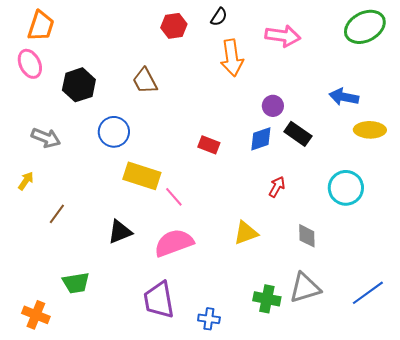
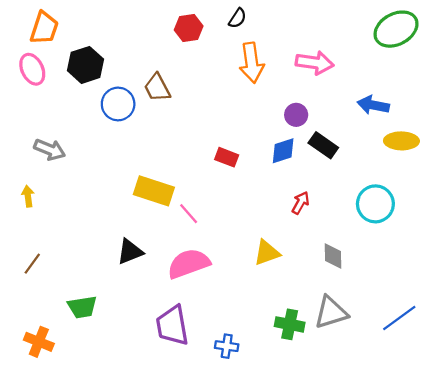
pink arrow: (283, 36) -> (315, 63), moved
black hexagon: (79, 85) -> (85, 65), moved
blue circle: (114, 132) -> (118, 104), moved
yellow arrow: (26, 181) -> (28, 196), turned -42
brown line: (57, 214) -> (32, 264), moved

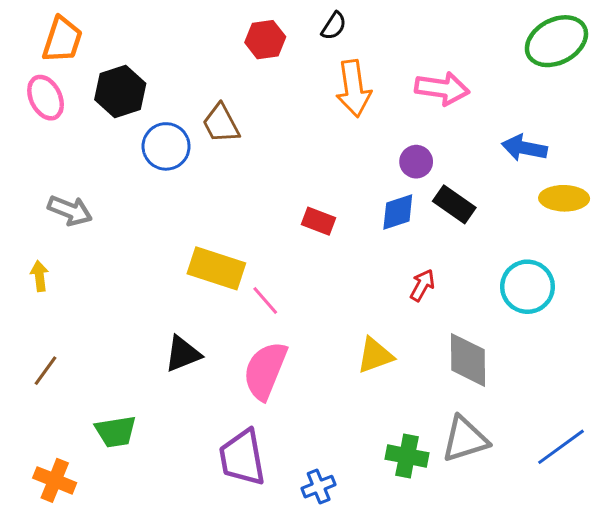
gray diamond: (333, 256) -> (468, 360), size x1.5
pink semicircle: (189, 264) -> (265, 371), turned -48
blue cross: (227, 346) -> (319, 487), turned -30

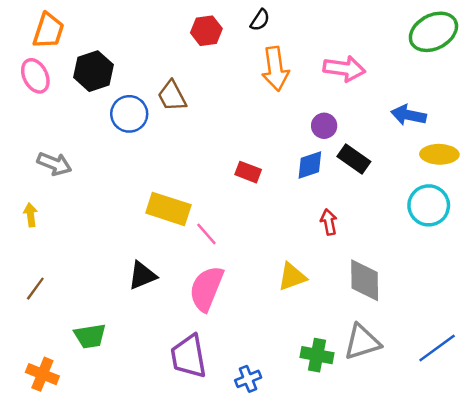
red arrow: (422, 285) -> (329, 222), turned -40
cyan circle: (527, 287) -> (429, 205), moved

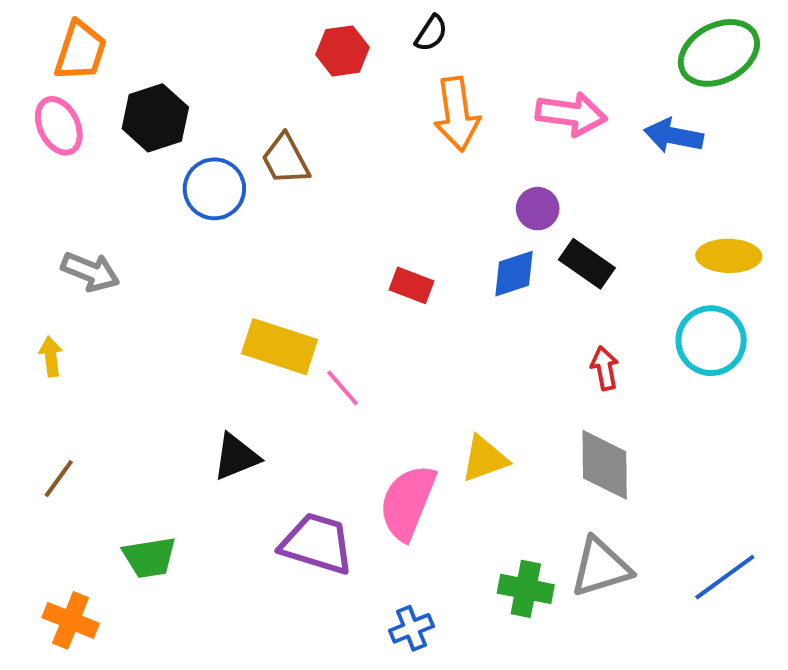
blue arrow: (409, 115) -> (674, 136), moved
red arrow: (329, 222) -> (605, 368), moved
pink semicircle: (206, 289) -> (408, 502), moved
purple trapezoid: (189, 356) -> (317, 544), moved, turned 117

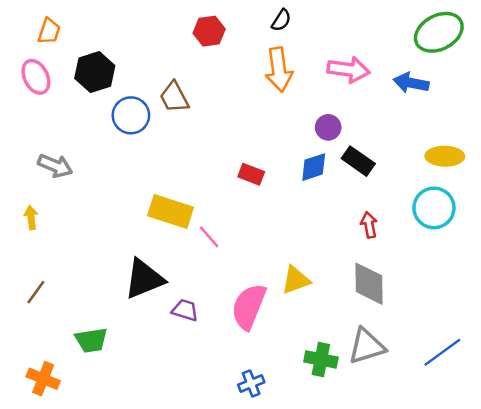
black semicircle: (431, 33) -> (281, 20), moved
orange trapezoid: (80, 51) -> (49, 31), size x0.7
black triangle: (236, 457) -> (144, 279), size x1.4
purple trapezoid: (317, 544) -> (185, 310), moved, size x0.6

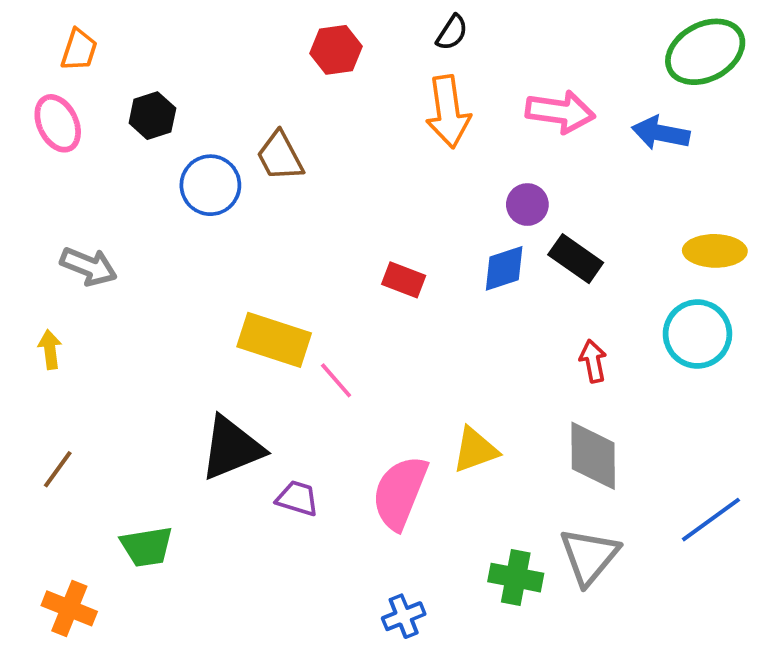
black hexagon: (95, 72) -> (152, 116), size x0.7
gray triangle: (367, 346) -> (589, 556), turned -33
blue line: (442, 352) -> (711, 520), moved

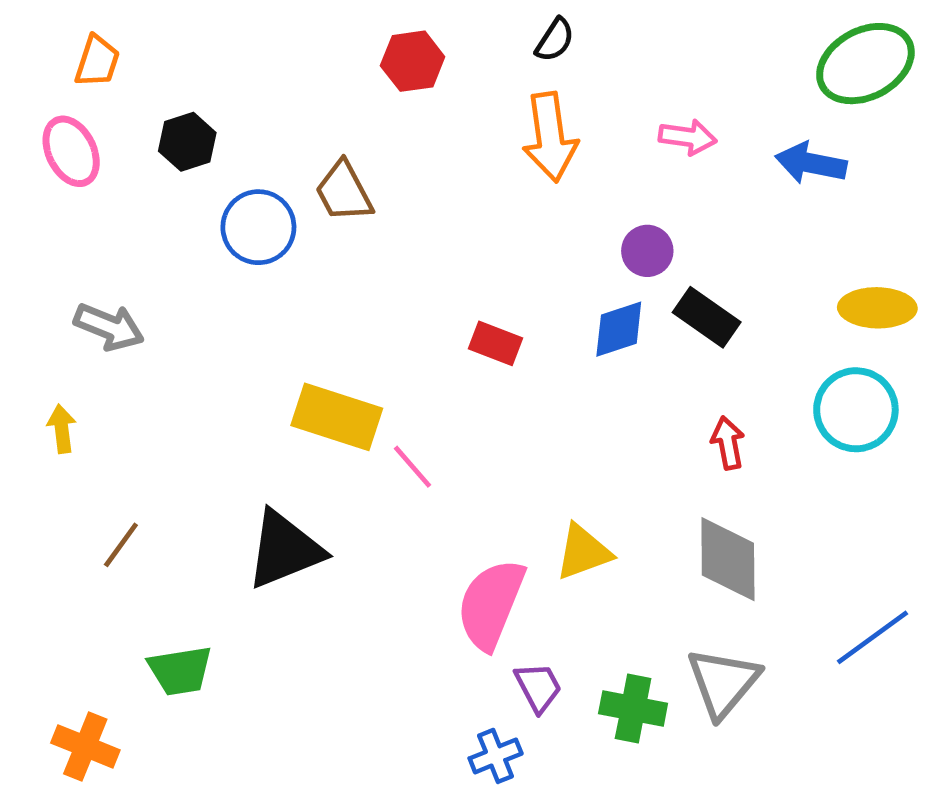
pink arrow: (560, 112) -> (688, 137), size x0.7
brown line: (58, 469) -> (121, 545), moved
purple trapezoid: (297, 498) -> (538, 687), moved, turned 45

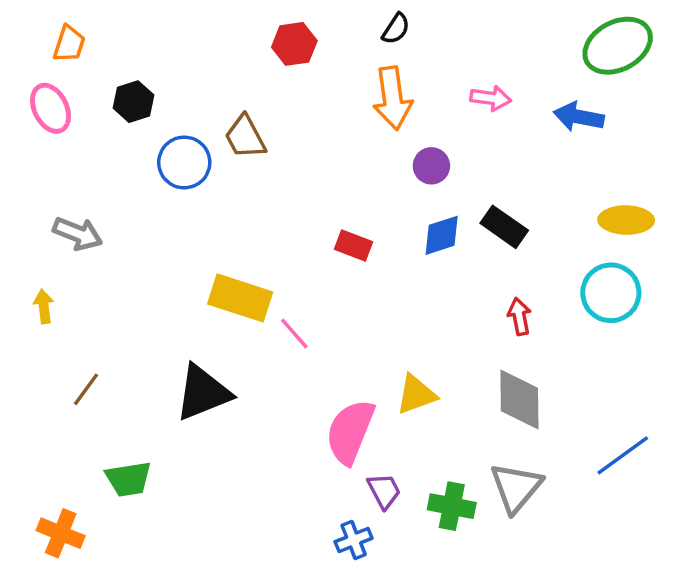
purple circle: (647, 251) -> (431, 166), moved

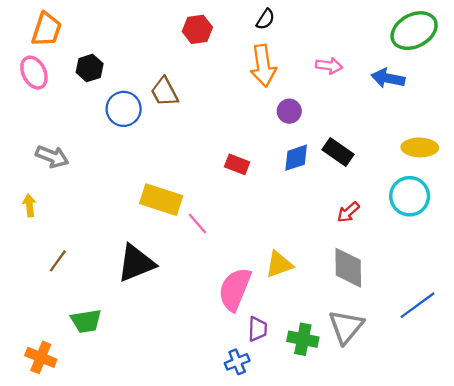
orange trapezoid: (69, 44) -> (46, 29), size x1.4
red arrow: (519, 317) -> (348, 212), turned -120
purple trapezoid: (384, 491) -> (258, 329), turned 30

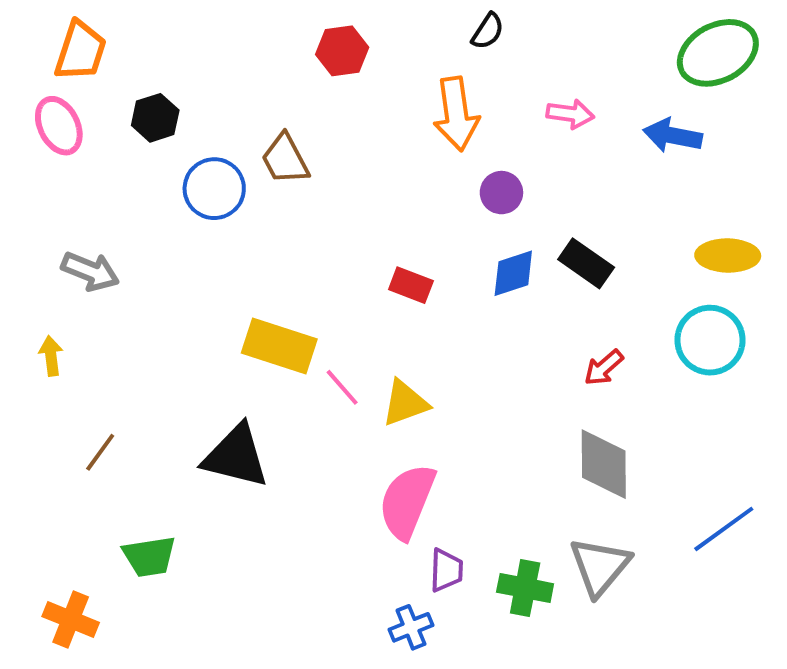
black semicircle: (265, 19) -> (488, 31), moved
black triangle: (136, 263) -> (236, 456), turned 36
yellow triangle: (279, 264) -> (405, 403), moved

